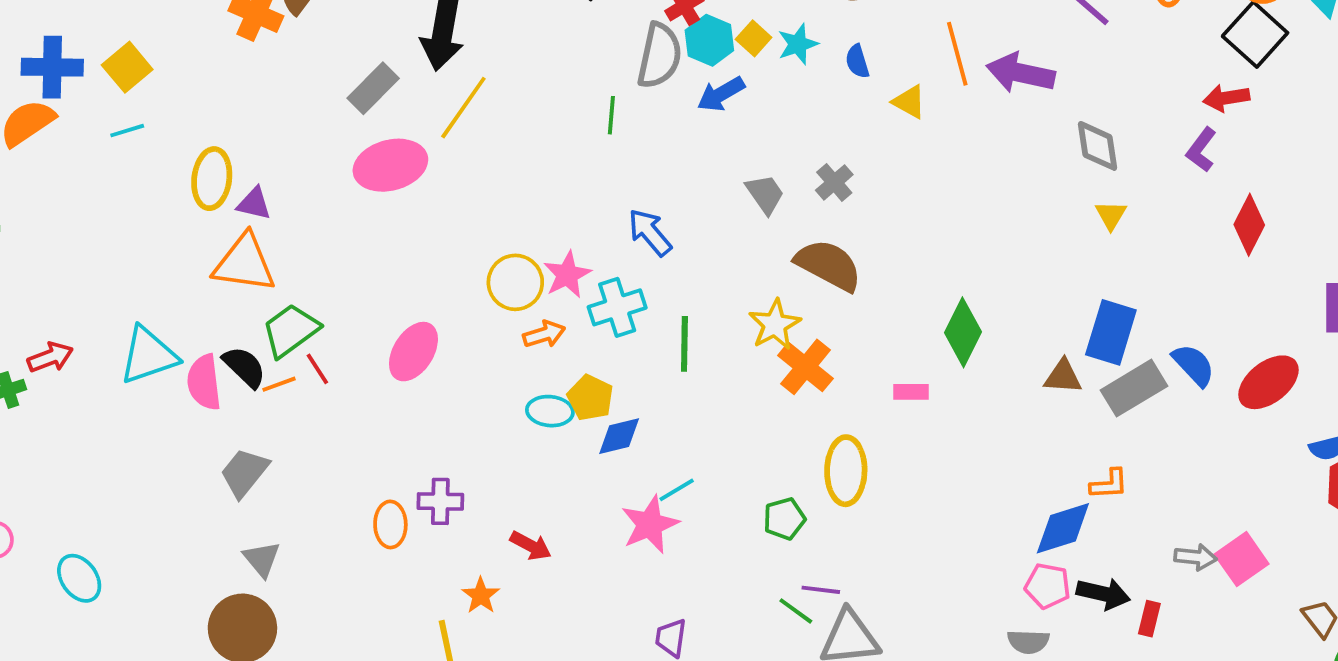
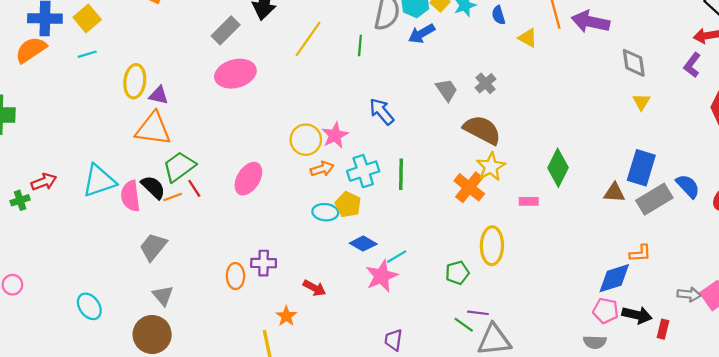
yellow line: (463, 108) -> (308, 39), moved
cyan cross: (617, 307) -> (363, 171), moved
yellow star: (775, 325) -> (491, 167), moved
blue diamond: (619, 436) -> (363, 244), moved, turned 44
cyan ellipse: (79, 578) -> (89, 306), moved

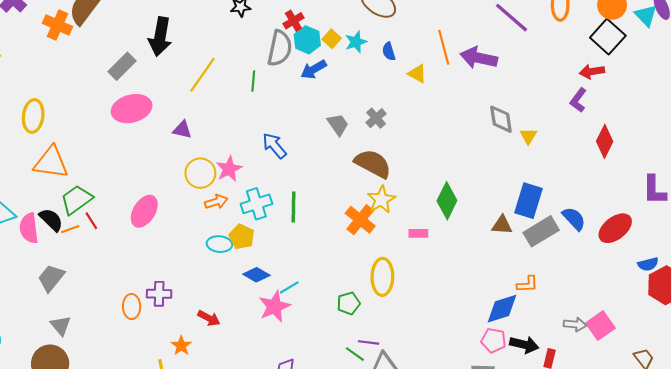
gray diamond: (634, 63) -> (501, 119), moved
purple triangle: (159, 95) -> (182, 130), moved

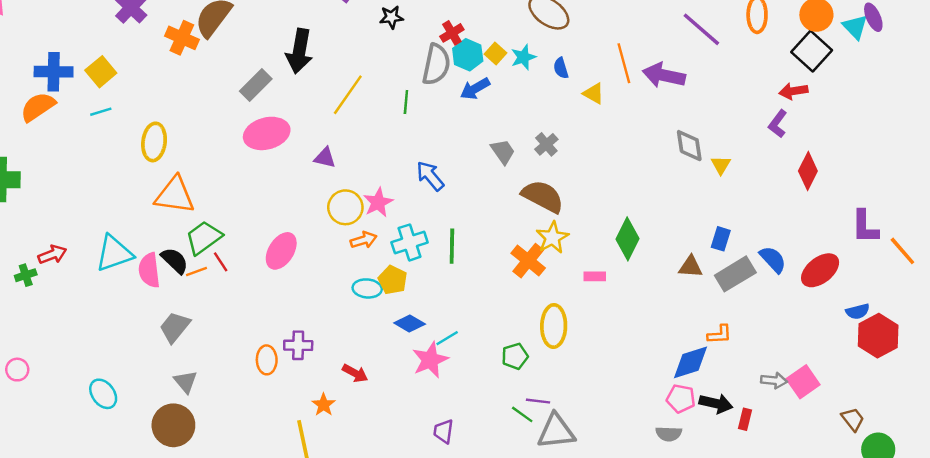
blue rectangle: (528, 201) -> (721, 239), size x0.6

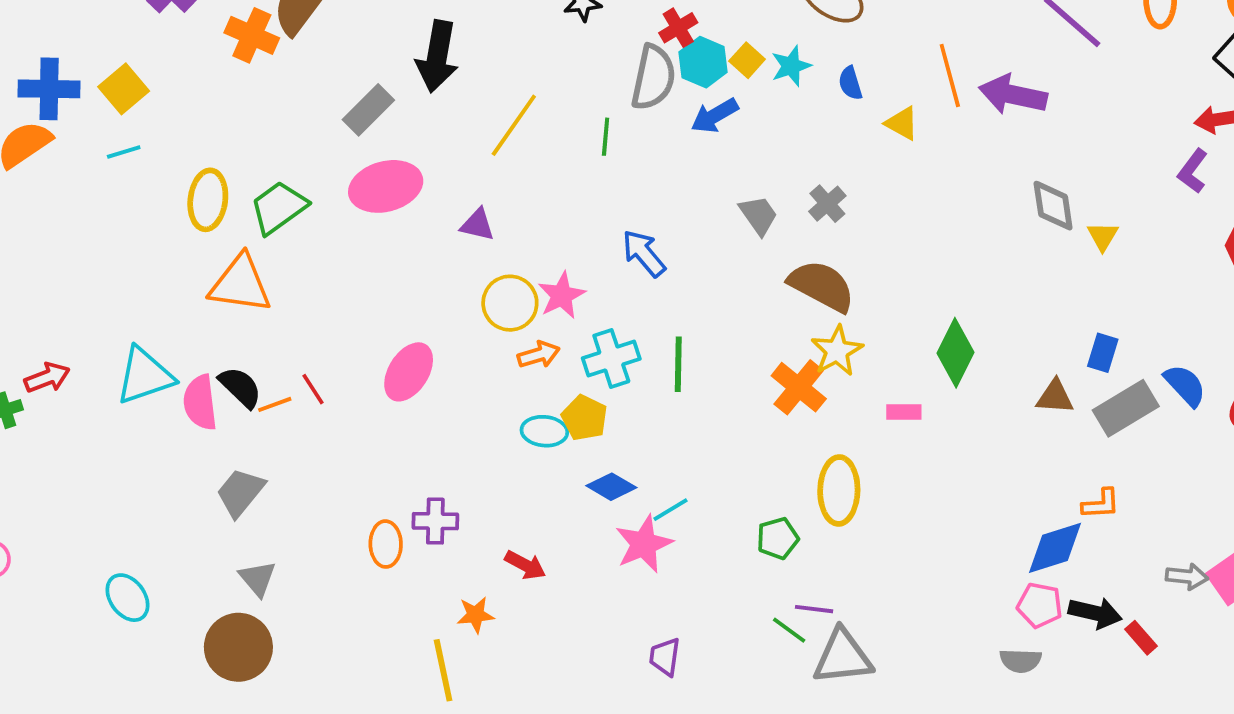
green trapezoid: (204, 238) -> (279, 207), moved
orange star: (324, 405) -> (476, 615), turned 30
red rectangle: (745, 419) -> (1141, 638), turned -55

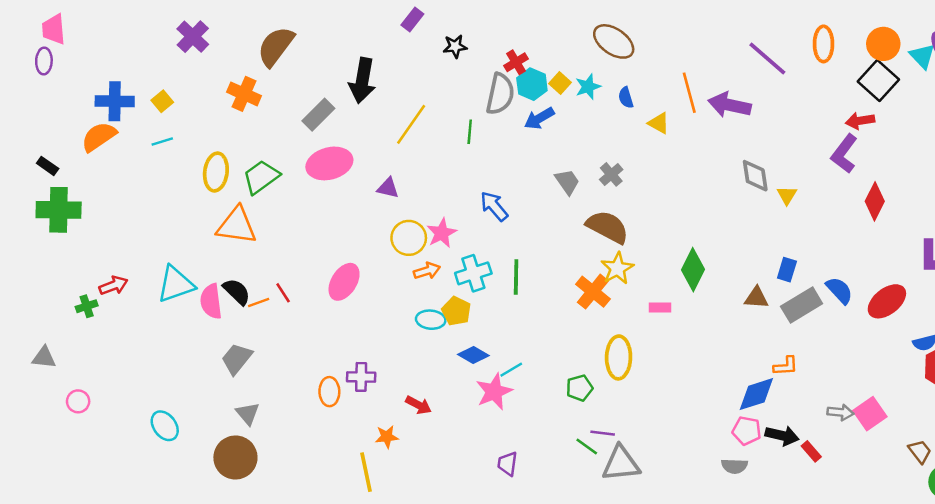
orange cross: (252, 35) -> (244, 94), moved
yellow square: (124, 89) -> (162, 101), size x0.7
purple L-shape: (1193, 171) -> (844, 154), size x1.4

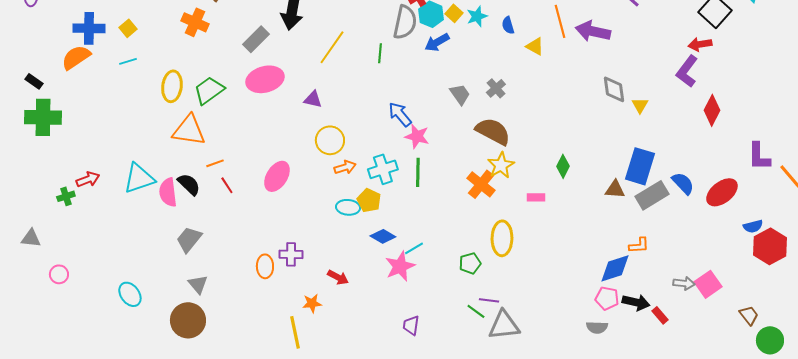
pink star: (442, 233) -> (417, 136), moved, turned -30
green diamond: (693, 270) -> (563, 166), size x0.7
blue rectangle: (787, 270) -> (640, 166), size x1.8
orange line: (259, 303) -> (215, 163), moved

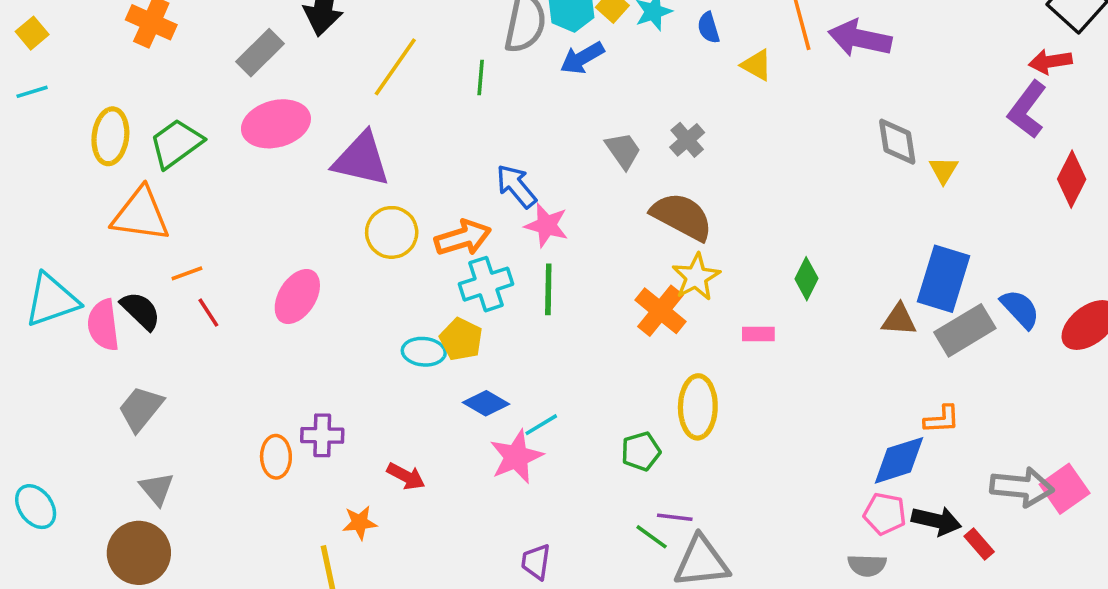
purple triangle: (313, 99) -> (361, 159), size x1.8
orange arrow: (345, 167) -> (463, 238), moved, size x1.4
gray arrow: (684, 283) -> (1022, 487), size x1.6

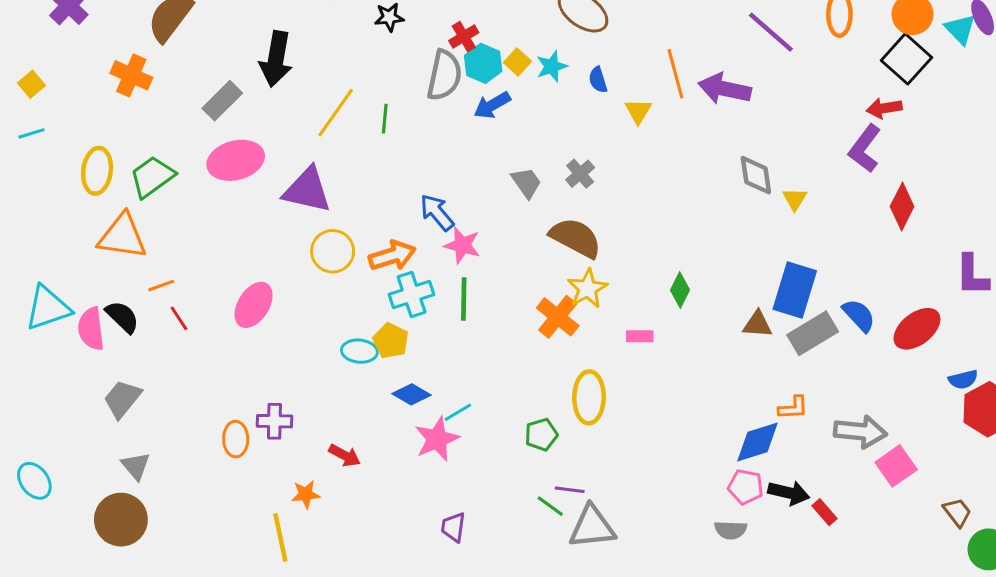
yellow triangle: (757, 65) -> (638, 111), turned 32
green line: (481, 78) -> (385, 119), moved
gray arrow: (1022, 487) -> (860, 432), moved

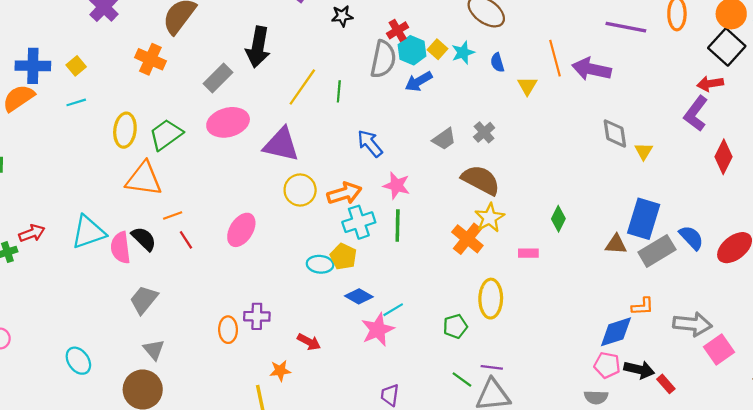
purple line: (771, 32) -> (626, 27), turned -30
gray trapezoid: (526, 183) -> (444, 139), turned 90
blue arrow: (437, 212) -> (370, 143), moved
purple line: (570, 490) -> (492, 367), moved

